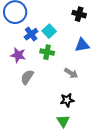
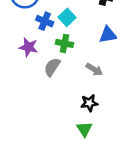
blue cross: (31, 34) -> (45, 21), turned -32
gray semicircle: (27, 77) -> (52, 67), moved

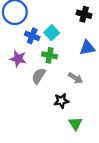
black star: (89, 103) -> (61, 101), moved
green triangle: (84, 129) -> (75, 124), moved

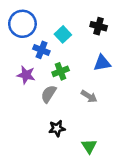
cyan square: (52, 33) -> (63, 34), moved
green cross: (49, 55) -> (61, 71), turned -32
black star: (61, 101) -> (57, 128), moved

